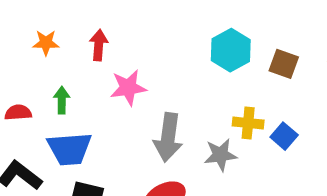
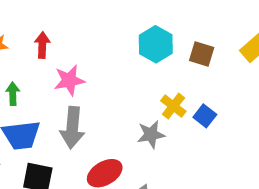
yellow cross: (248, 123) -> (173, 106), turned 35
gray arrow: (168, 137) -> (72, 128), moved

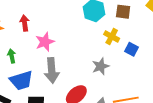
yellow cross: (173, 106) -> (112, 36), moved

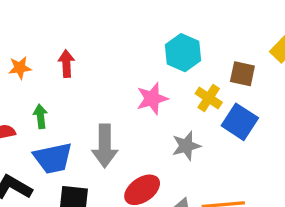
brown square: (123, 12) -> (242, 74), moved
pink star: (45, 42) -> (152, 99), moved
blue square: (132, 49) -> (240, 122), size x1.5

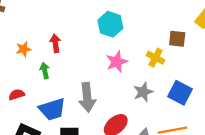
cyan hexagon: (183, 53) -> (110, 24), moved
green arrow: (40, 116) -> (45, 71), moved
blue square: (240, 122) -> (180, 93), moved

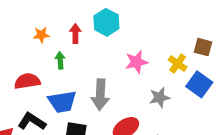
cyan hexagon: (110, 24) -> (106, 22), moved
blue square: (180, 93) -> (199, 84), moved
red semicircle: (17, 95) -> (27, 81), size x1.5

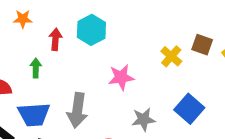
orange star: (41, 35) -> (23, 19), moved
brown square: (203, 47) -> (202, 45), moved
yellow cross: (178, 64) -> (171, 56), moved

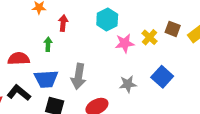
cyan hexagon: (91, 30) -> (107, 19), moved
pink star: (121, 77) -> (125, 43), moved

